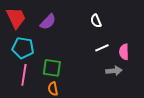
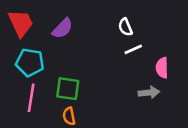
white line: (102, 48) -> (133, 49), moved

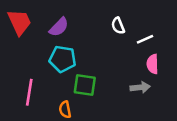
white line: (133, 49) -> (145, 39), moved
cyan pentagon: (30, 62) -> (63, 59), moved
green square: (68, 89) -> (85, 85), moved

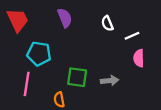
purple semicircle: (59, 27) -> (65, 18), moved, turned -66
cyan pentagon: (63, 59) -> (39, 54), moved
gray arrow: (140, 87) -> (110, 81), moved

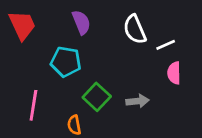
white semicircle: (107, 23) -> (135, 29), size x1.5
cyan pentagon: (39, 54) -> (66, 62), moved
green square: (77, 77) -> (97, 97), turned 35

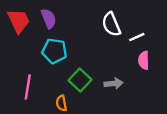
purple semicircle: (81, 22) -> (49, 19), moved

